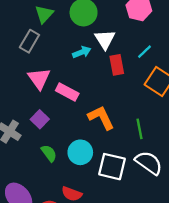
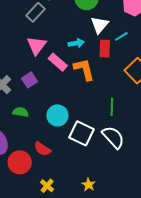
cyan arrow: (82, 52) -> (76, 43), moved
cyan line: (144, 52) -> (121, 36), moved
orange L-shape: (101, 118) -> (84, 69), moved
green semicircle: (49, 153) -> (21, 112), moved, turned -56

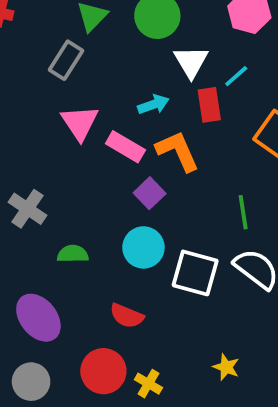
purple square: (29, 80) -> (150, 193), moved
red circle: (20, 162) -> (103, 371), moved

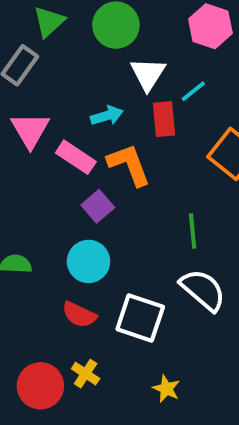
white square: (195, 273) -> (140, 318), moved
red semicircle: (127, 316) -> (79, 315), moved
yellow cross: (148, 384) -> (86, 374), moved

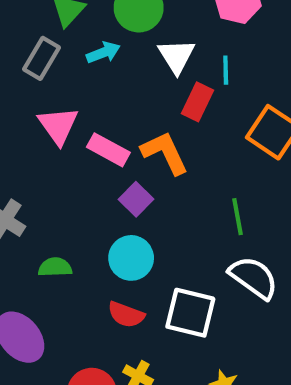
cyan line: (193, 91) -> (226, 70), turned -48
cyan arrow: (107, 116) -> (103, 53), moved
red rectangle: (164, 119) -> (197, 102), turned 36

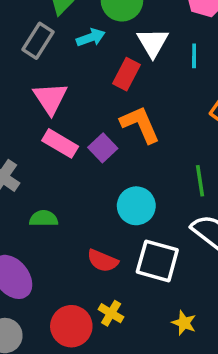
red rectangle: (197, 102) -> (126, 74), moved
pink rectangle: (108, 150) -> (60, 143), moved
purple square: (136, 199) -> (103, 148), moved
cyan circle: (131, 258) -> (136, 206), moved

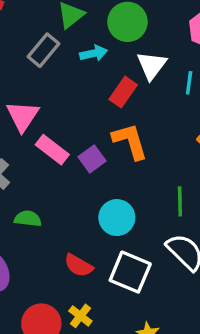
pink triangle: (50, 98) -> (23, 116), moved

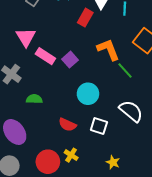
orange L-shape: (130, 141) -> (108, 50), moved
green line: (180, 201) -> (125, 71), moved, turned -36
white square: (130, 272) -> (99, 126), size x0.7

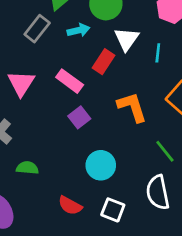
pink rectangle: (45, 56) -> (70, 81), moved
green line: (125, 71) -> (165, 151), moved
white semicircle: (131, 111) -> (158, 192), turned -145

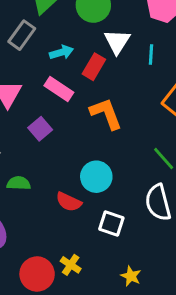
cyan arrow: (79, 30) -> (61, 52), moved
orange L-shape: (132, 107) -> (106, 114), moved
purple square: (79, 117) -> (40, 129), moved
red semicircle: (70, 206) -> (69, 202), moved

